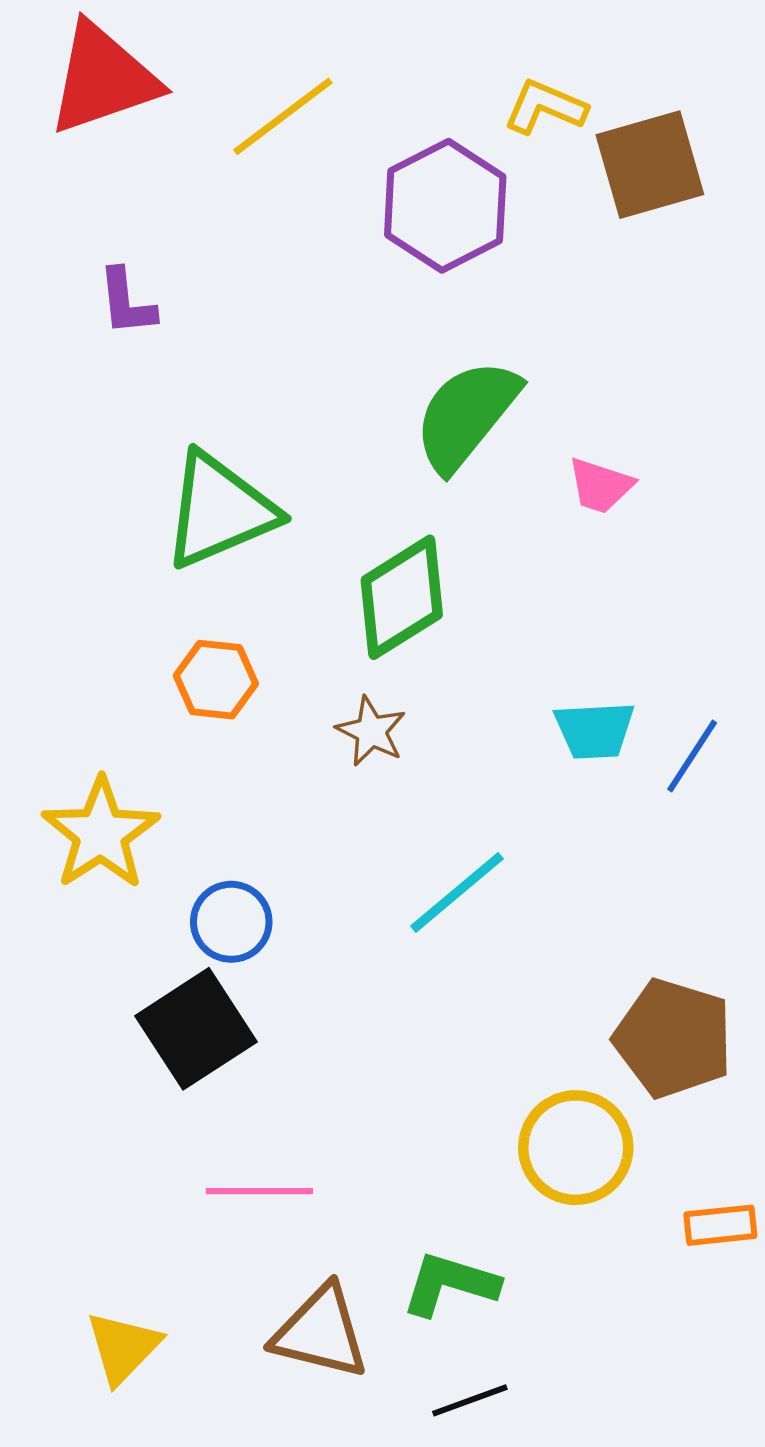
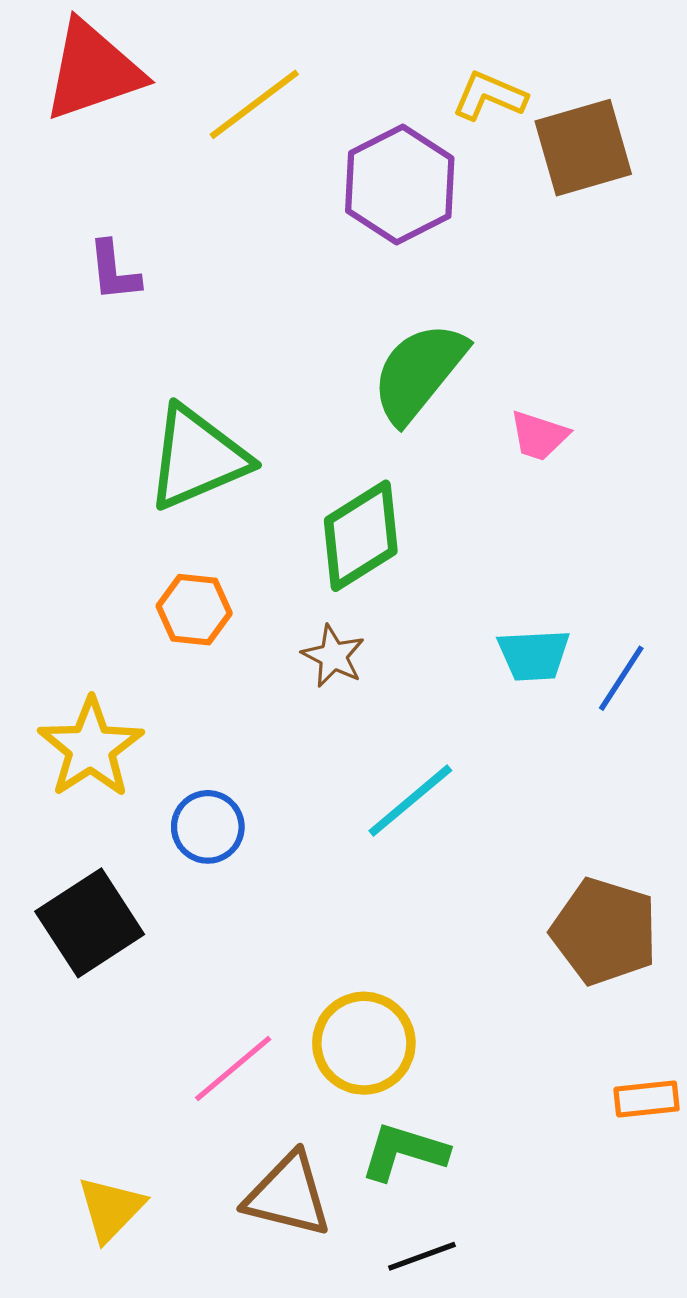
black square: (196, 1029) -> (90, 923), moved
yellow circle: (576, 1148) -> (364, 1043), moved
pink line: (259, 1191) -> (233, 1068), turned -40

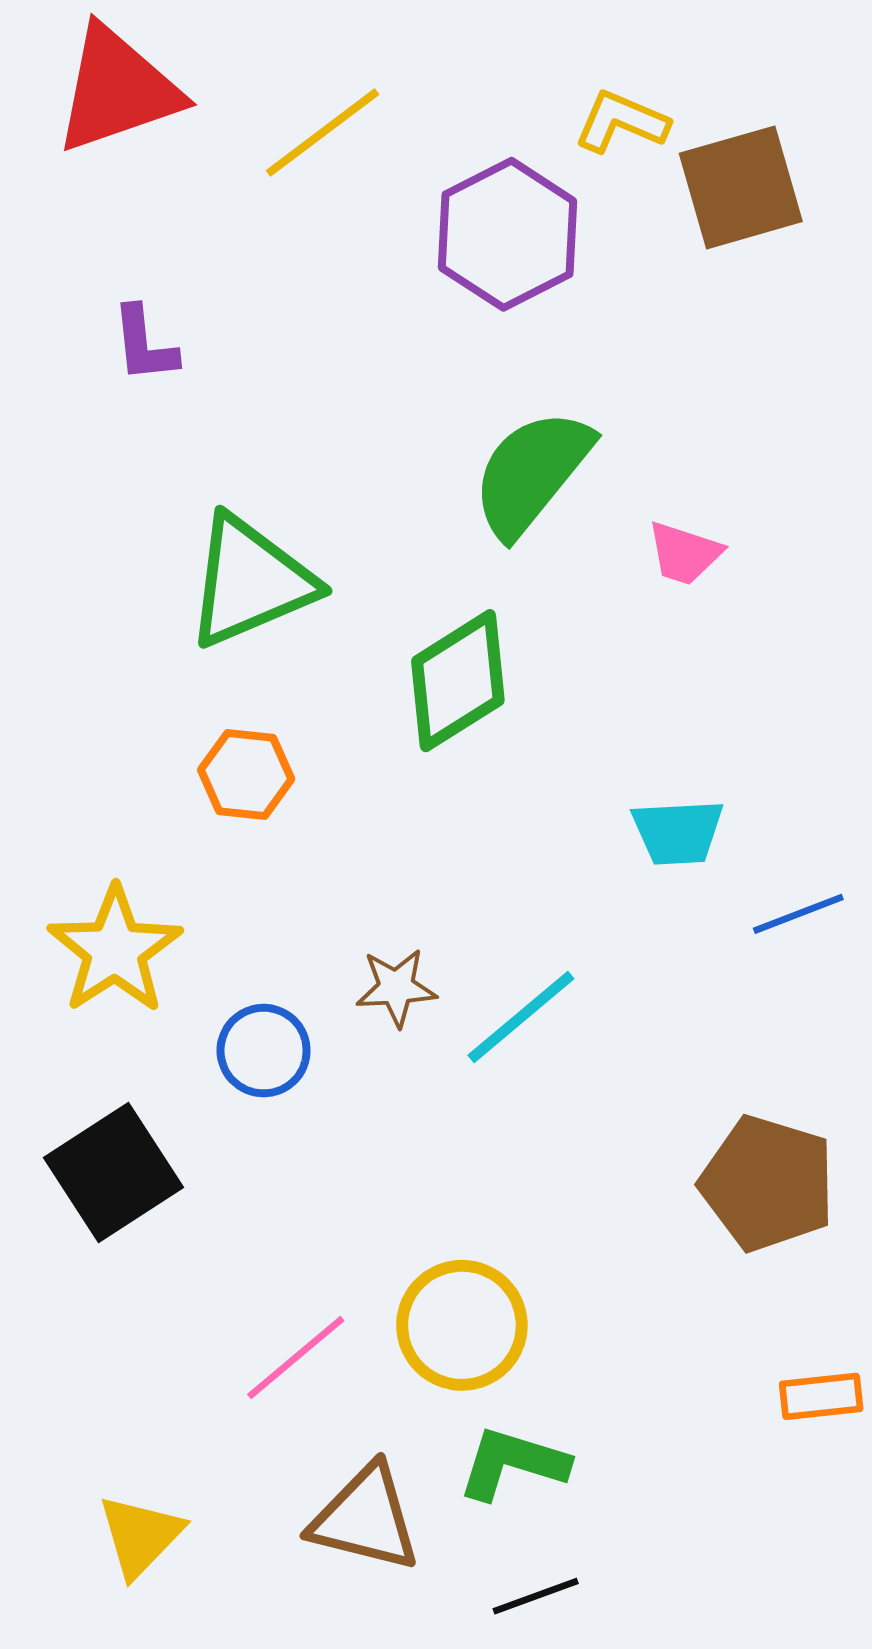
brown star: (333, 656) -> (396, 988), moved, turned -30
blue line: (621, 678) -> (798, 914), moved, turned 36

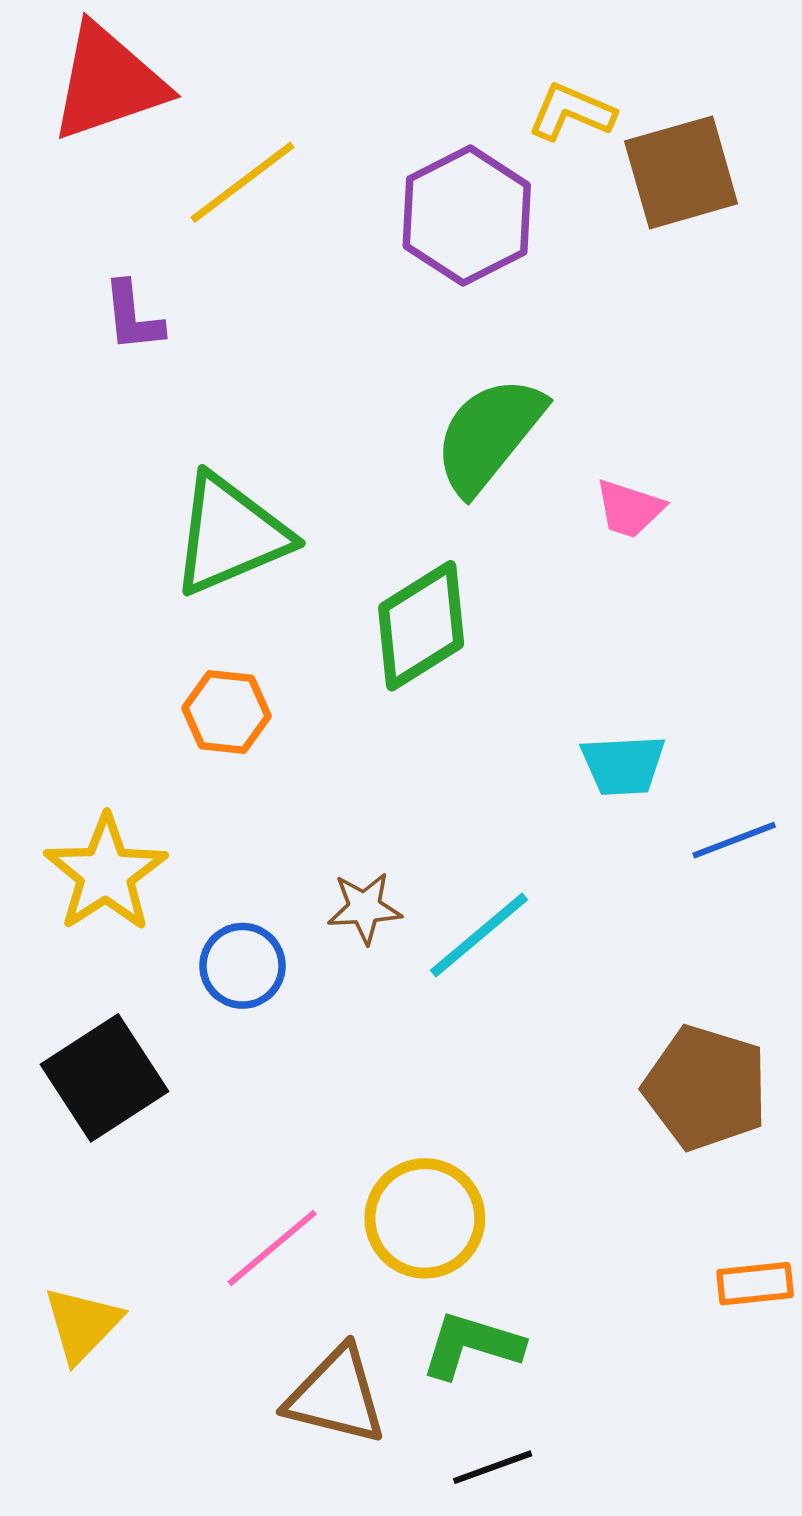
yellow line: (323, 132) -> (243, 182), moved
yellow triangle: (140, 1536) -> (82, 1324), moved

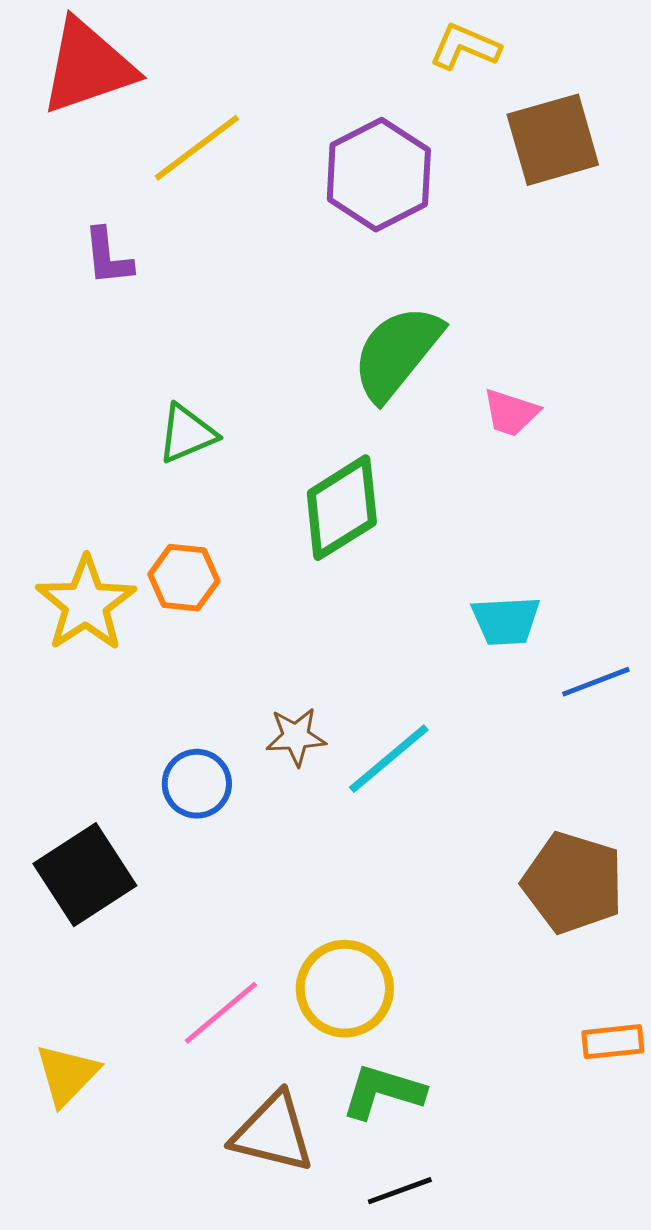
yellow L-shape: (571, 112) -> (465, 47), moved
green triangle: (230, 535) -> (187, 434), size x0.6
yellow star: (106, 873) -> (86, 604), moved

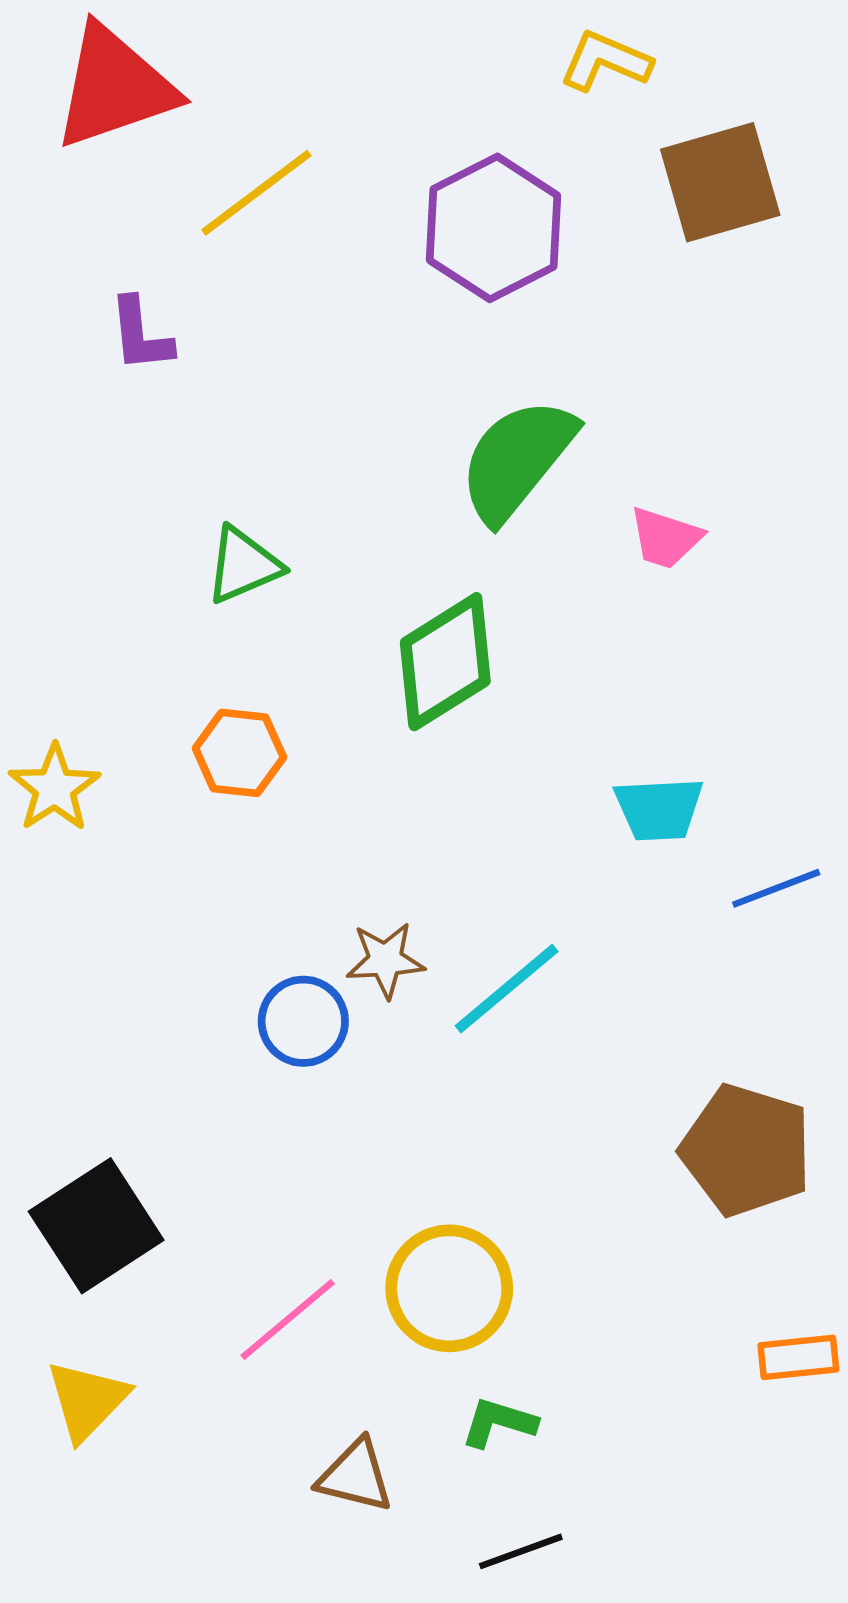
yellow star: (86, 604) -> (54, 788), moved, size x0.7
blue circle: (197, 784) -> (303, 1021), moved
black square: (85, 875) -> (96, 1226), moved
green L-shape: (383, 1092) -> (499, 1423), size x0.7
brown triangle: (273, 1133) -> (355, 1476), size x0.7

